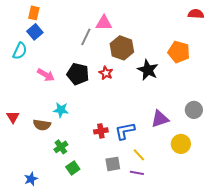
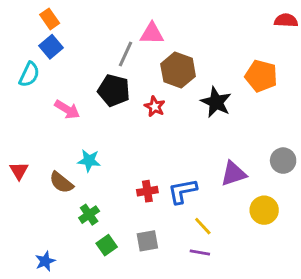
orange rectangle: (34, 13) -> (50, 19), turned -48
black pentagon: (78, 74) -> (114, 90), moved
brown semicircle: (42, 125) -> (61, 182), turned 30
gray square: (113, 164) -> (147, 241), moved

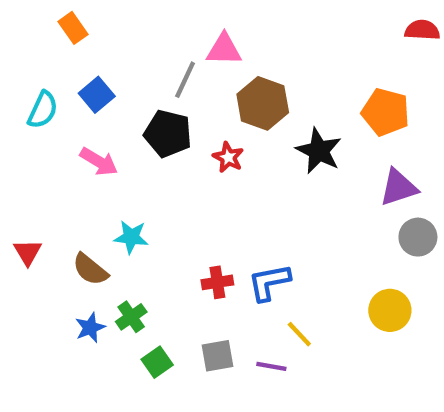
blue square: (51, 47) -> (97, 95), moved
purple triangle: (233, 174) -> (399, 187), moved
purple line: (200, 252) -> (271, 366), moved
blue star: (45, 261) -> (90, 328), moved

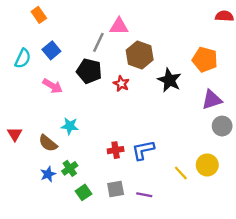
yellow line: (299, 334) -> (181, 173), moved

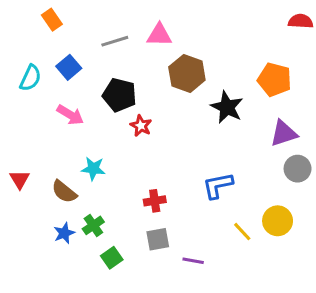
gray line: (98, 42) -> (115, 41), moved, turned 48
red star: (121, 84) -> (141, 126), moved
blue L-shape: (143, 150) -> (218, 186), moved
gray square: (116, 189) -> (158, 239), moved

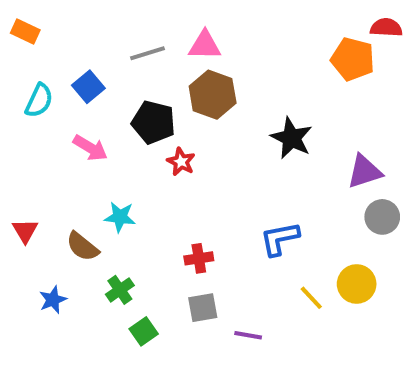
orange rectangle: (52, 20) -> (25, 32), moved, turned -30
brown hexagon: (187, 73) -> (213, 95), moved
orange pentagon: (274, 80) -> (353, 59), moved
blue star: (64, 233) -> (53, 300), moved

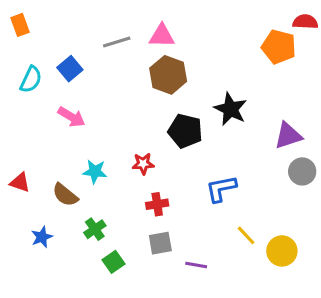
orange rectangle: (25, 32) -> (20, 25), turned 45
black pentagon: (153, 122) -> (185, 131), moved
red star: (181, 162) -> (143, 164), moved, turned -30
red triangle: (25, 231) -> (20, 182), turned -40
yellow circle: (357, 284) -> (282, 251), moved

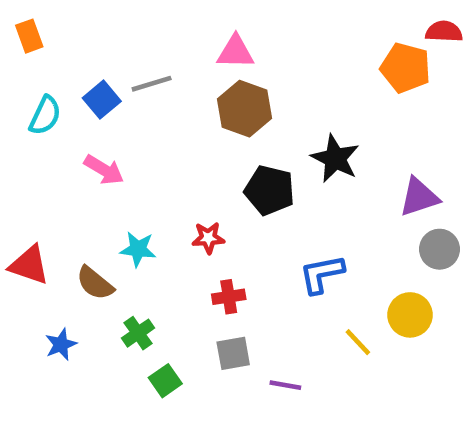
gray line: (117, 42) -> (152, 84), moved
red triangle: (20, 182) -> (29, 265), size x1.4
yellow circle: (282, 251) -> (410, 315), moved

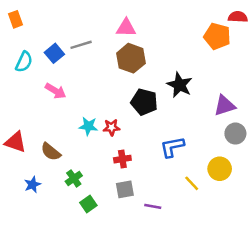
cyan star: (138, 249) -> (88, 126), moved

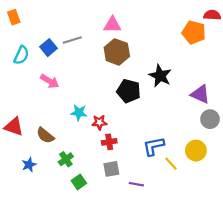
purple triangle: (224, 106) -> (200, 94), turned 42
red star: (111, 127) -> (99, 122), moved
blue L-shape: (172, 147) -> (154, 146), moved

